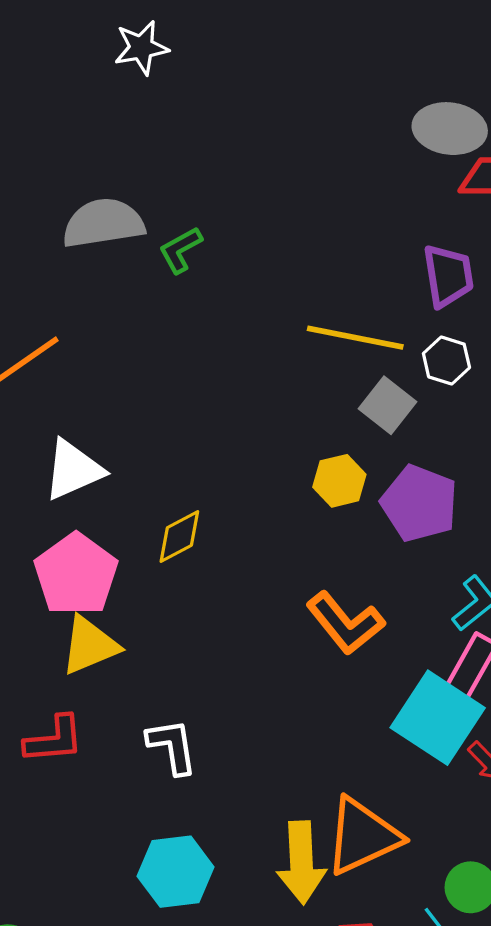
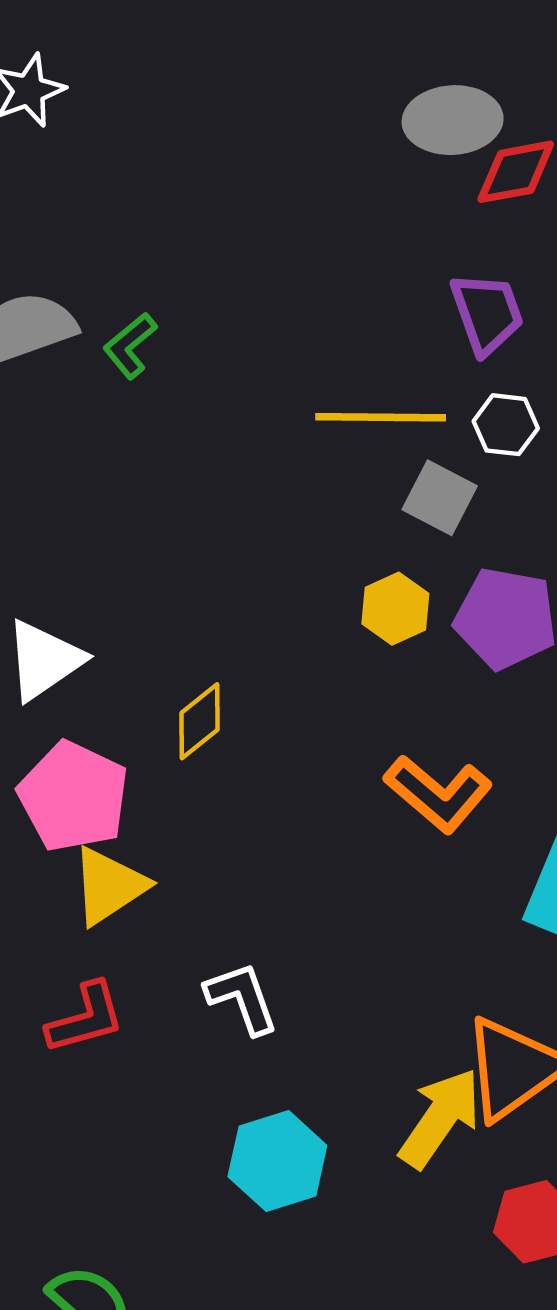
yellow arrow: (301, 863) -> (440, 1118), turned -132

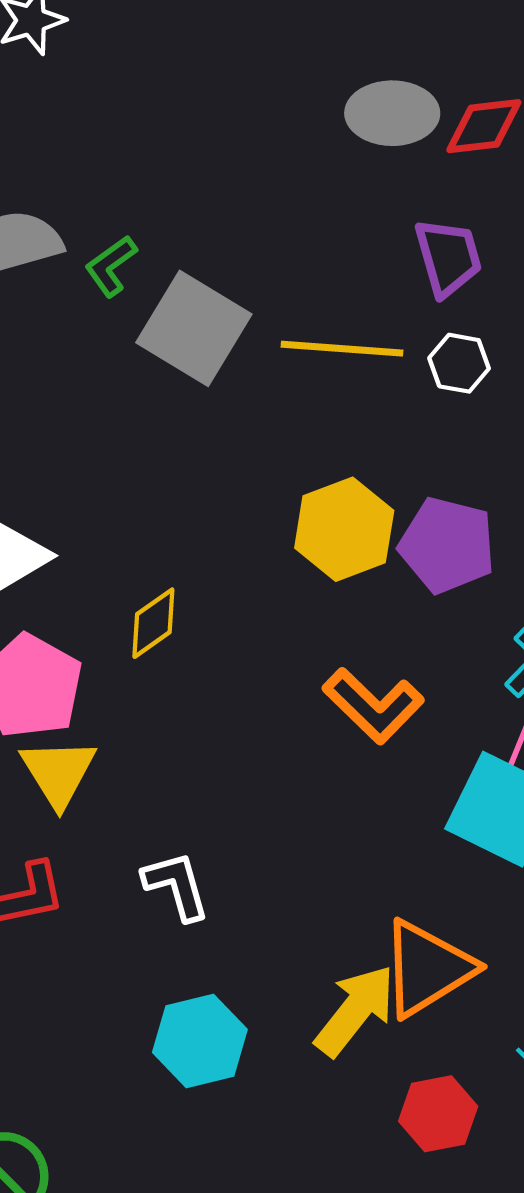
gray ellipse: (453, 120) -> (392, 113), moved
gray square: (440, 498) -> (194, 328), moved, size x1.6
yellow hexagon: (395, 609) -> (344, 529), size x1.5
yellow triangle: (109, 886) -> (58, 772), turned -32

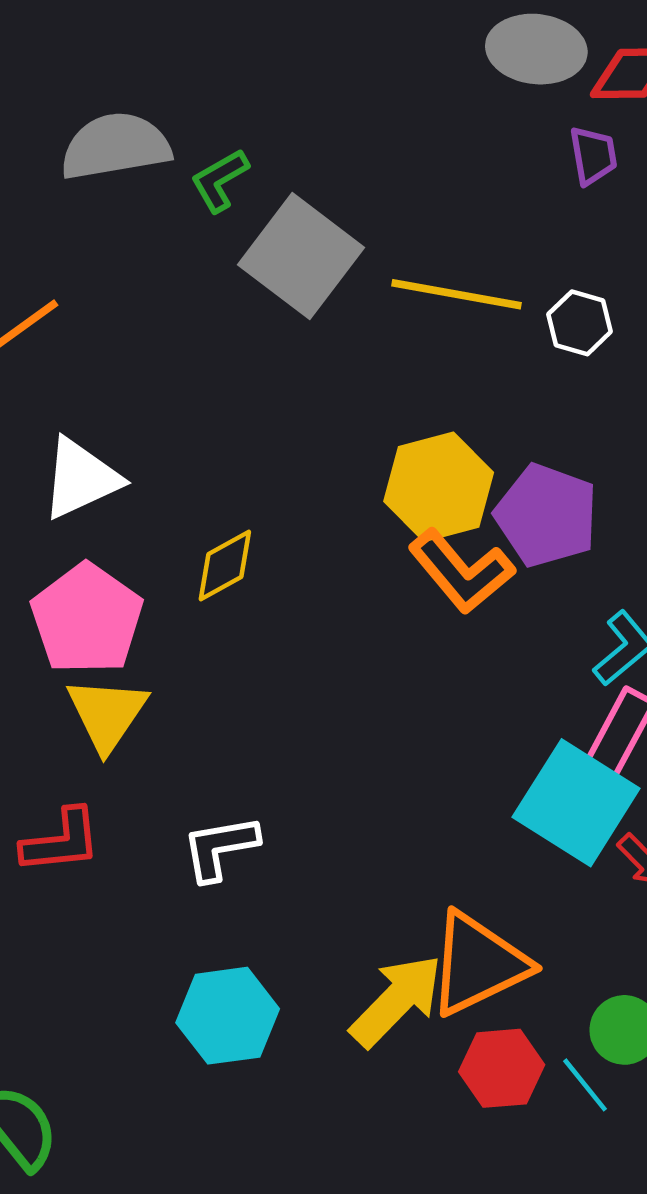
purple trapezoid: (448, 257) -> (593, 156), moved, size x0.7
orange L-shape: (373, 706) -> (461, 571), moved
white L-shape: (176, 886) -> (220, 848), turned -90
red hexagon: (438, 1114) -> (502, 1068), moved

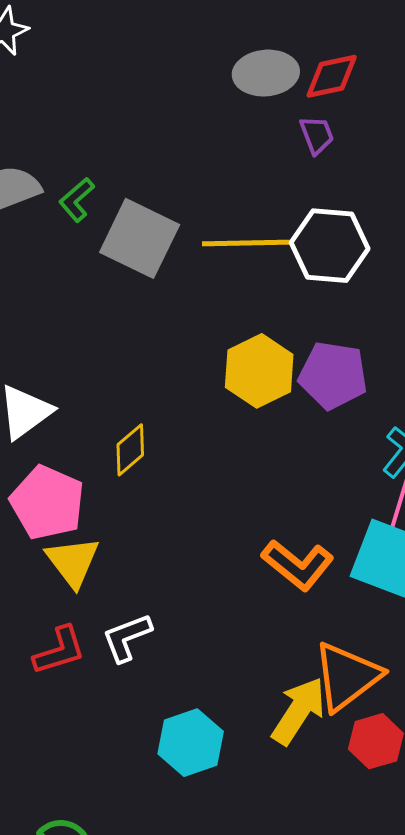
white hexagon: (580, 323) -> (330, 246), size x1.8
orange L-shape: (461, 571) -> (298, 565), moved
white L-shape: (220, 848) -> (127, 638), moved

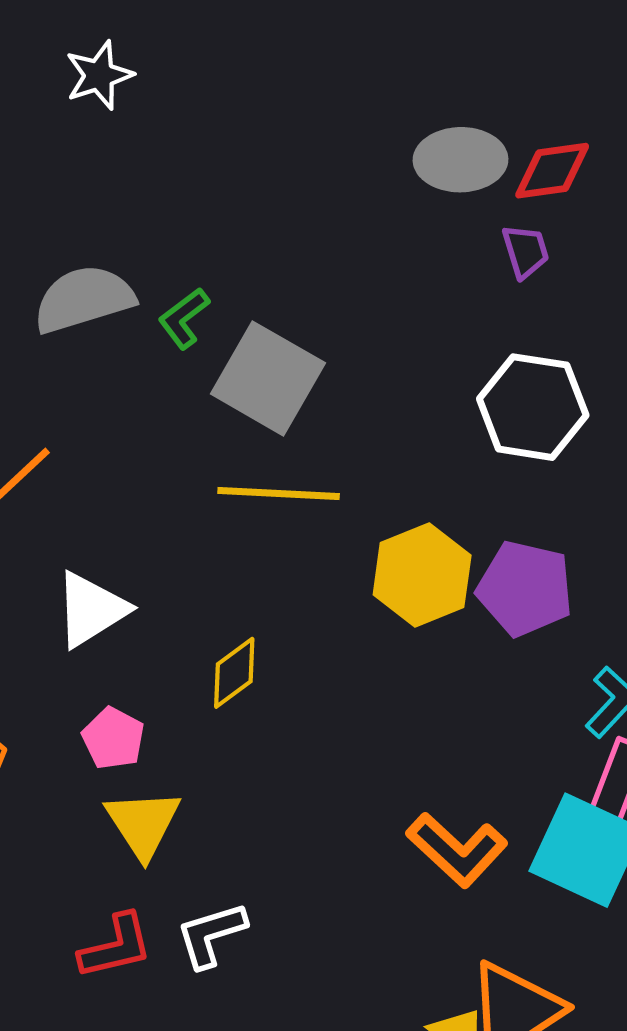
yellow line: (246, 243) -> (279, 493), moved
pink pentagon: (47, 503) -> (113, 738), size x0.6

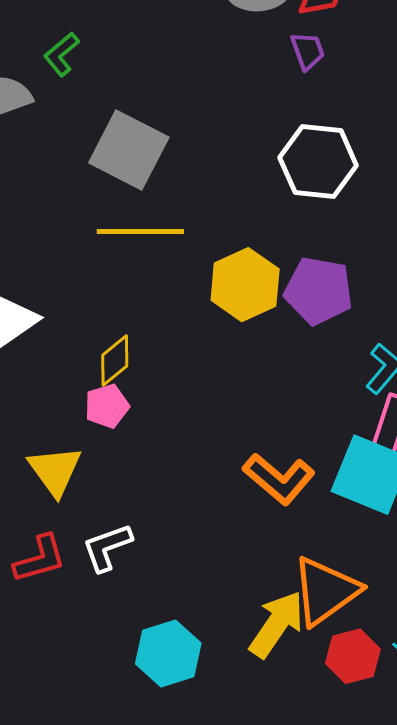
green L-shape: (184, 318) -> (61, 54), moved
pink pentagon: (113, 738) -> (107, 406), moved, turned 30

